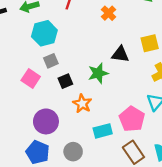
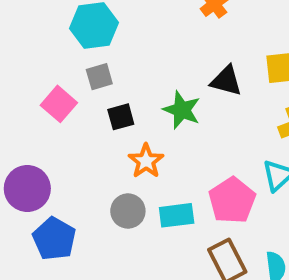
green star: (98, 73) -> (182, 110), turned 30
purple circle: (46, 121) -> (27, 188), moved
gray circle: (73, 152) -> (128, 211), moved

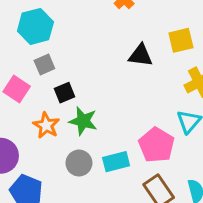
green star: (182, 110) -> (83, 121), moved
orange star: (146, 161) -> (46, 125), moved

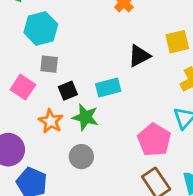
black triangle: (140, 55) -> (139, 56), turned -35
gray square: (44, 64) -> (49, 64), turned 30
cyan rectangle: (116, 162) -> (108, 87), moved

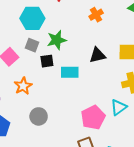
black square: (68, 91) -> (47, 61), moved
green star: (85, 117) -> (57, 40), moved, turned 30

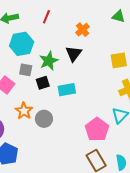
black triangle: (97, 55) -> (74, 54), moved, turned -30
gray circle: (39, 116) -> (44, 119), moved

